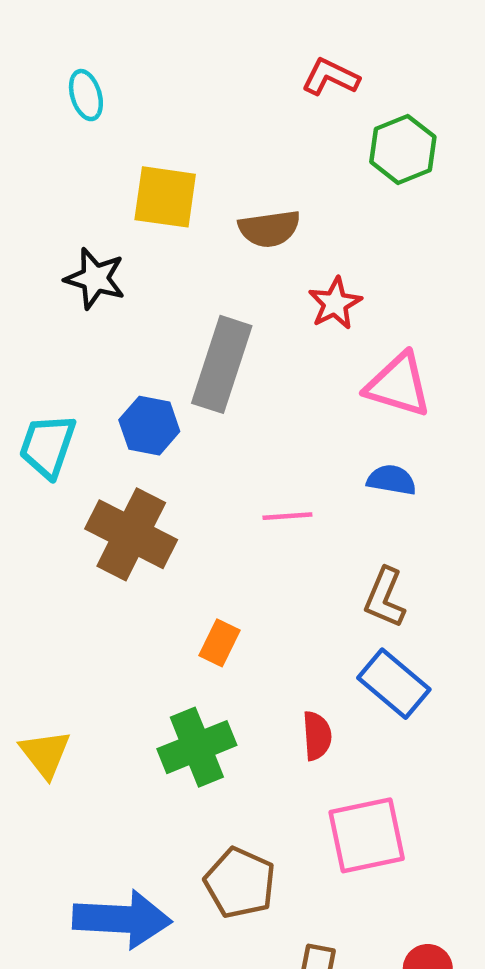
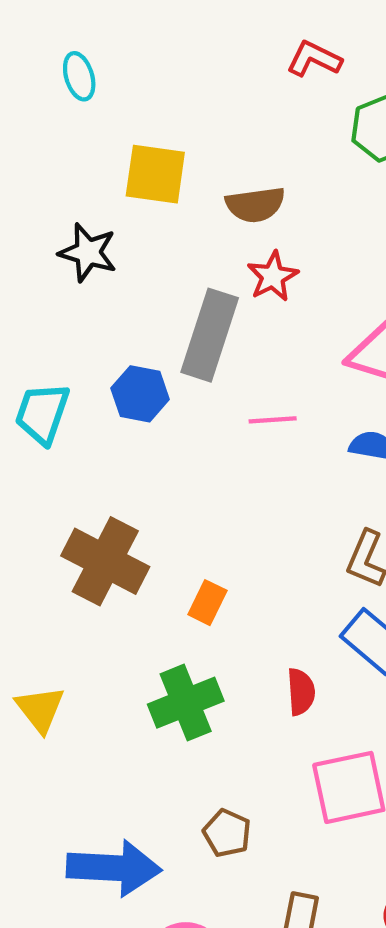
red star: (335, 303) -> (273, 276), moved
pink line: (287, 516) -> (273, 420), moved
brown cross: (131, 534) -> (105, 561), moved
brown pentagon: (240, 883) -> (227, 833), size x0.7

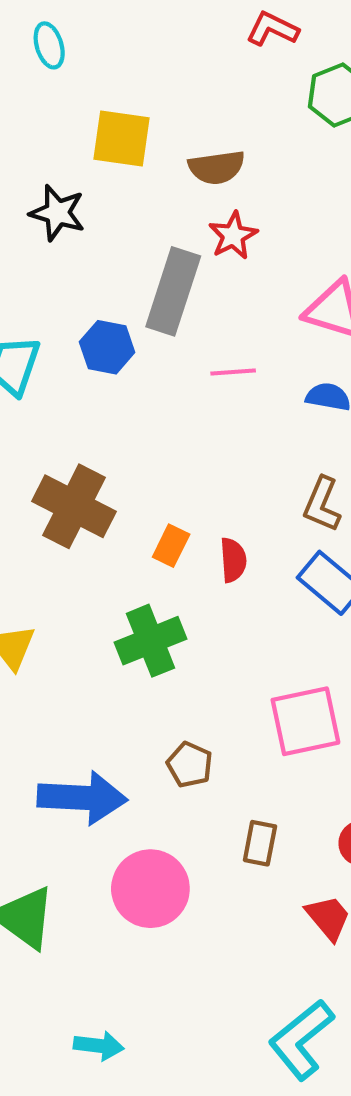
red semicircle: (301, 692) -> (233, 560), moved

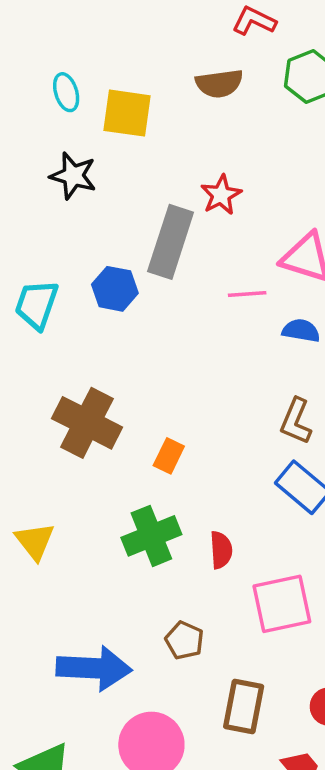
cyan ellipse: (49, 45) -> (66, 92), moved
brown semicircle: (217, 167) -> (219, 83), moved
pink line: (233, 372) -> (247, 294), moved
red semicircle: (233, 560) -> (221, 550), moved
brown rectangle: (260, 843) -> (244, 707), size x1.4

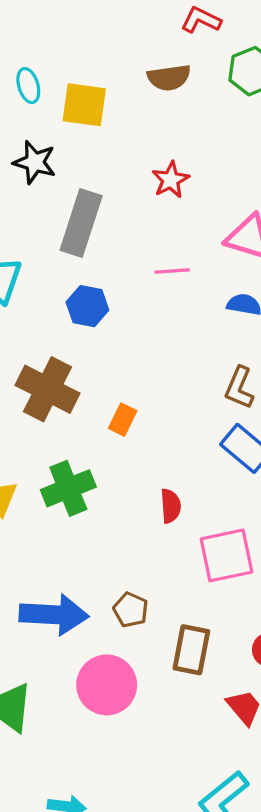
gray rectangle: (171, 242) -> (81, 223), moved
blue hexagon: (115, 289) -> (87, 306), moved
pink line: (247, 294) -> (172, 271), moved
green cross: (151, 536) -> (68, 488), moved
brown pentagon: (184, 640) -> (131, 610), moved

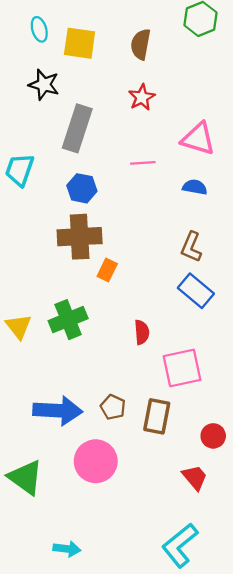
brown semicircle: (169, 78) -> (141, 44), moved, turned 108
brown cross: (47, 389) -> (80, 237), moved, turned -30
brown rectangle: (191, 650) -> (157, 416), moved

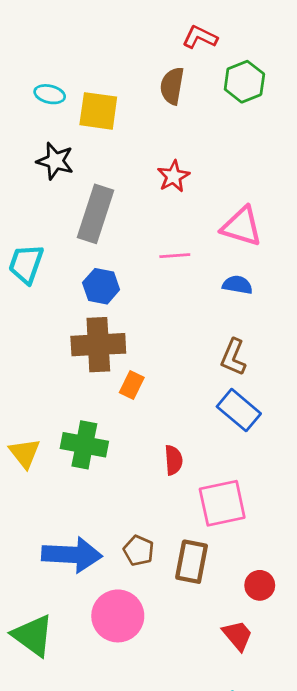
cyan ellipse: (39, 29) -> (50, 94), turned -60
brown semicircle: (141, 44) -> (172, 86), moved
green cross: (68, 320) -> (84, 445), turned 33

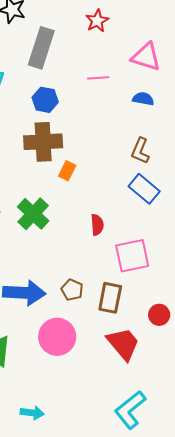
green cross: (84, 445) -> (33, 214), turned 32
red trapezoid: (237, 635) -> (123, 344), moved, size x1.5

